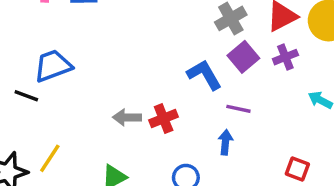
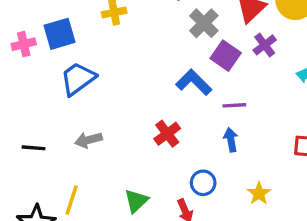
blue trapezoid: (53, 66) -> (78, 79), moved
gray arrow: (127, 117) -> (88, 140), moved

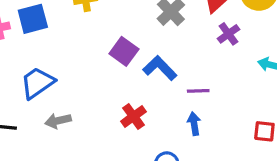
purple square: (226, 56) -> (124, 51), moved
blue trapezoid: (78, 79) -> (37, 83), moved

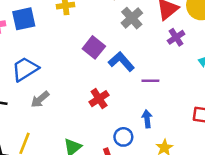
gray arrow: (58, 121) -> (40, 99), turned -30
blue arrow: (194, 124) -> (147, 119), moved

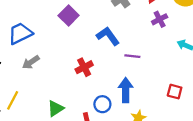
purple square: (94, 47) -> (69, 15), moved
blue arrow: (147, 119) -> (126, 90), size x1.5

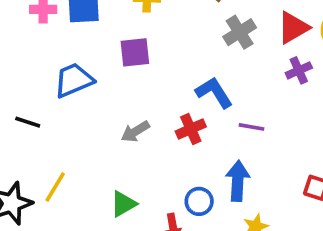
purple square: (69, 15) -> (135, 52), moved, turned 36
gray arrow: (31, 62) -> (135, 131), moved
red cross: (84, 67) -> (191, 129), moved

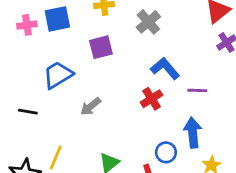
gray cross: (240, 32) -> (148, 22), moved
gray arrow: (135, 131) -> (91, 107), moved

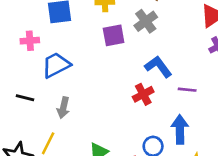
pink cross: (27, 25) -> (30, 41), moved
purple square: (101, 47) -> (114, 35), moved
gray arrow: (91, 107) -> (63, 108), moved, turned -42

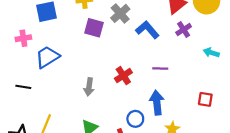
purple square: (114, 35) -> (94, 28), turned 30
blue L-shape: (158, 67) -> (147, 30), moved
gray arrow: (63, 108) -> (89, 87), moved

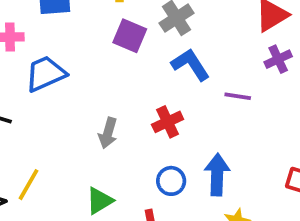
blue L-shape: (147, 30) -> (190, 65), moved
purple line: (160, 68) -> (238, 96), moved
blue circle: (135, 119) -> (171, 181), moved

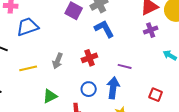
purple line: (238, 96) -> (125, 66), moved
yellow line: (28, 185) -> (28, 68), moved, turned 42

